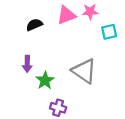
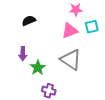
pink triangle: (66, 15) -> (70, 31), moved

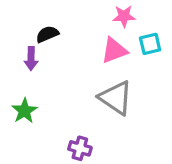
purple arrow: (23, 54) -> (31, 59), moved
green star: (38, 68) -> (24, 111), moved

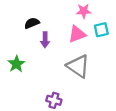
purple arrow: (31, 59) -> (45, 40), moved
green star: (24, 111) -> (16, 64), moved

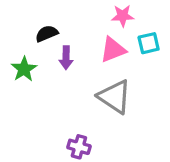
green star: (16, 64) -> (24, 69), moved

